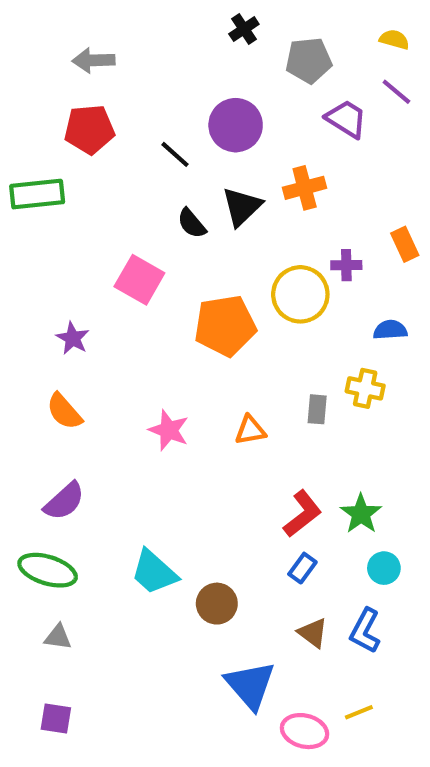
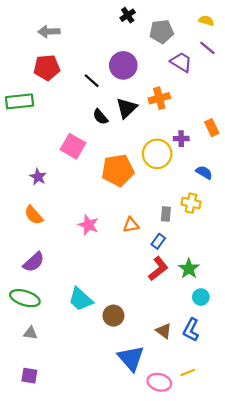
blue semicircle: (390, 330) -> (204, 172), turned 35
blue rectangle: (302, 568) -> (158, 241), moved

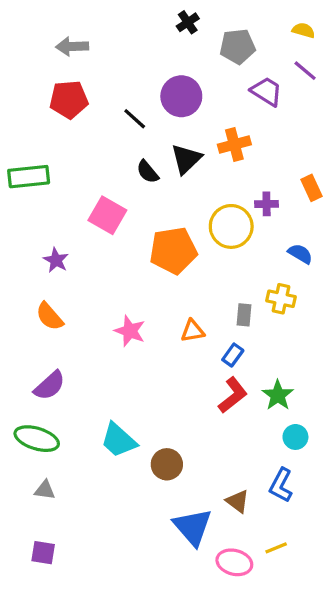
green rectangle: (19, 101) -> (29, 177), moved
brown triangle: (164, 331) -> (238, 501), moved

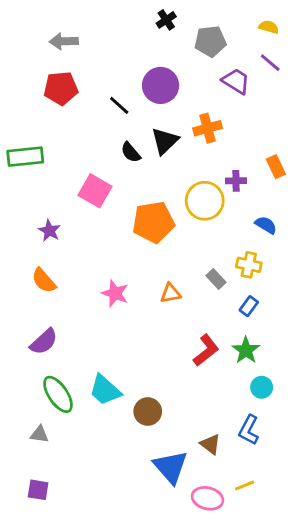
gray rectangle: (244, 315) -> (216, 279), turned -48
blue rectangle: (233, 355) -> (249, 306), moved
green ellipse: (37, 439) -> (58, 394), moved, turned 39

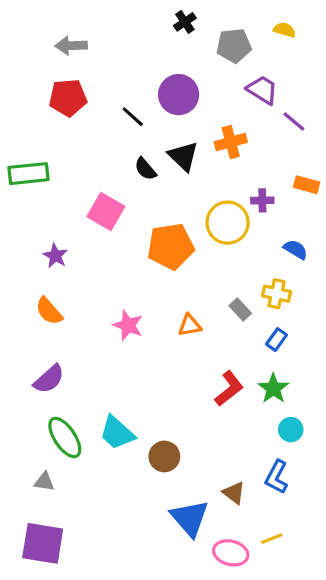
yellow semicircle: (269, 27) -> (284, 30), moved
purple line: (270, 63) -> (294, 121), moved
black triangle: (165, 141) -> (183, 156), turned -32
orange rectangle: (276, 167) -> (307, 185), turned -50
purple square: (38, 490) -> (43, 543), size x1.8

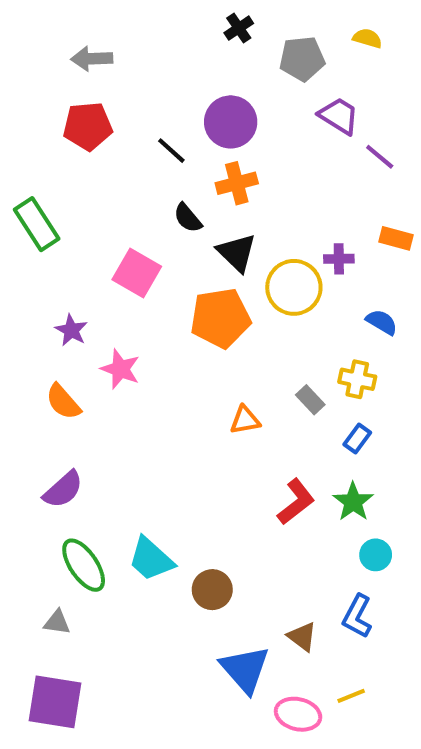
orange cross: (231, 142) -> (237, 183), moved
black triangle: (183, 156) -> (237, 253), moved
green rectangle: (28, 174) -> (37, 224), turned 63
pink star: (128, 325) -> (120, 369), moved

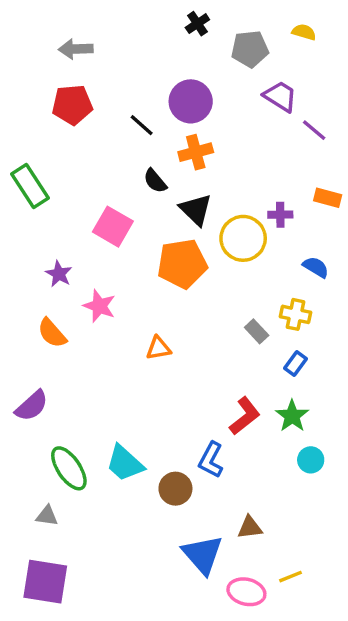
orange triangle: (245, 420) -> (159, 348), moved
purple semicircle: (63, 490) -> (32, 406), moved
blue L-shape: (357, 616) -> (211, 460), moved
brown triangle: (302, 637) -> (250, 528), turned -44

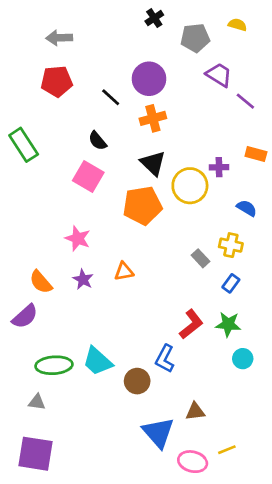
black semicircle: (155, 181) -> (98, 141), moved
purple star: (59, 274) -> (83, 279), moved
orange semicircle: (52, 333) -> (41, 282), moved
green star: (292, 416) -> (228, 324), turned -30
green ellipse: (69, 468) -> (54, 365), turned -60

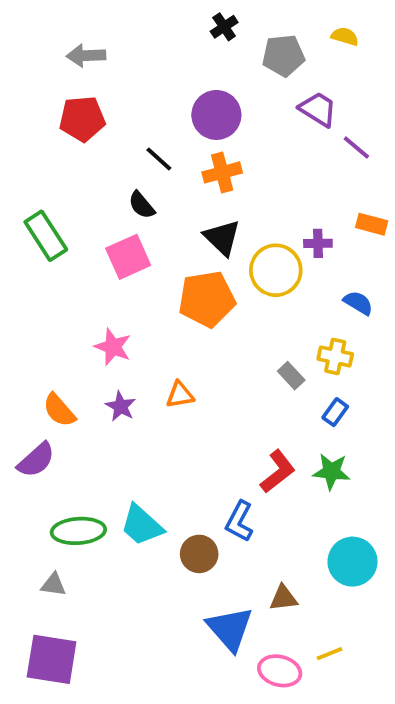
black line: (111, 97) -> (159, 159), moved
green rectangle: (24, 145) -> (46, 236), moved
pink square: (88, 176) -> (128, 257), turned 36
cyan circle: (243, 359) -> (352, 562), moved, size x1.6

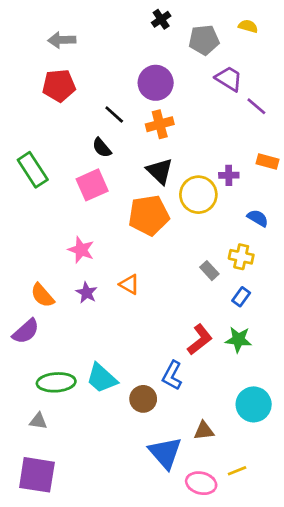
orange triangle: (180, 395) -> (129, 284), turned 40

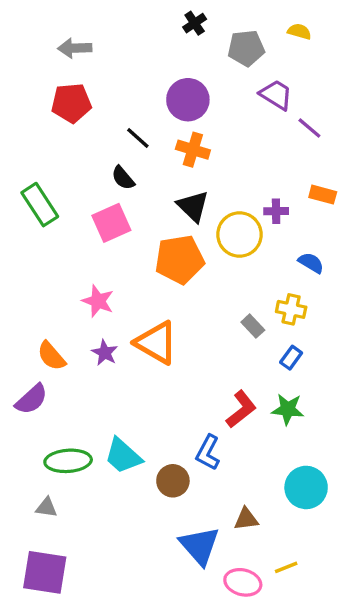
orange cross: (160, 124) -> (193, 150), turned 32
orange triangle: (129, 284) -> (156, 343), size x1.8

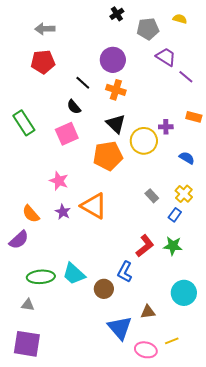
yellow cross: (291, 309) -> (184, 194), moved, turned 30

